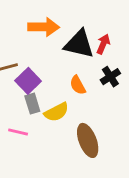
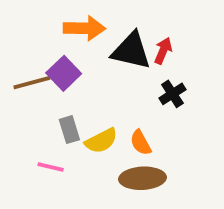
purple square: (28, 81) -> (64, 73), moved
orange semicircle: (78, 85) -> (141, 143), moved
brown ellipse: (88, 140) -> (142, 178), turned -72

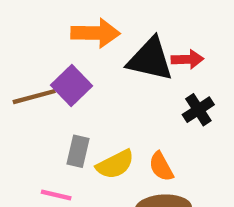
red arrow: (163, 51) -> (187, 59), turned 65
gray rectangle: (69, 130) -> (78, 151), turned 30

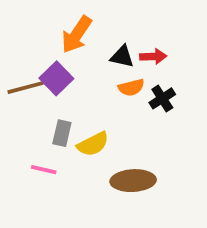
orange arrow: (95, 33) -> (77, 35), turned 123
black triangle: (150, 59) -> (122, 56), size x0.6
orange semicircle: (161, 167) -> (131, 88), moved, turned -75

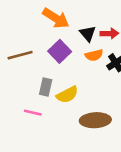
orange arrow: (77, 35) -> (56, 18), turned -92
black triangle: (122, 56) -> (88, 33), turned 36
purple square: (56, 78) -> (60, 51), moved

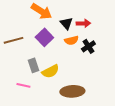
gray rectangle: (46, 87) -> (33, 65), turned -32

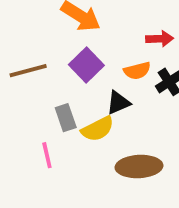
black triangle: (66, 23) -> (118, 103), moved, turned 48
pink line: (23, 85) -> (47, 155), turned 64

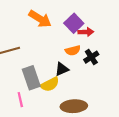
purple square: (86, 65) -> (74, 23), moved
gray rectangle: (66, 118) -> (31, 78), size x1.5

